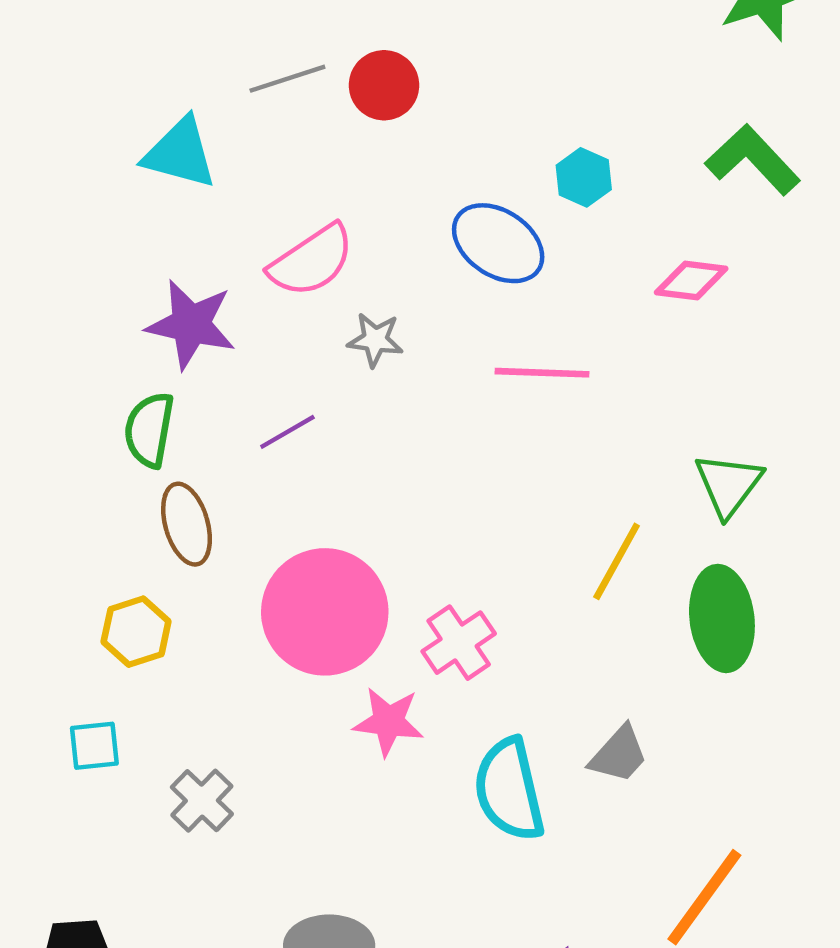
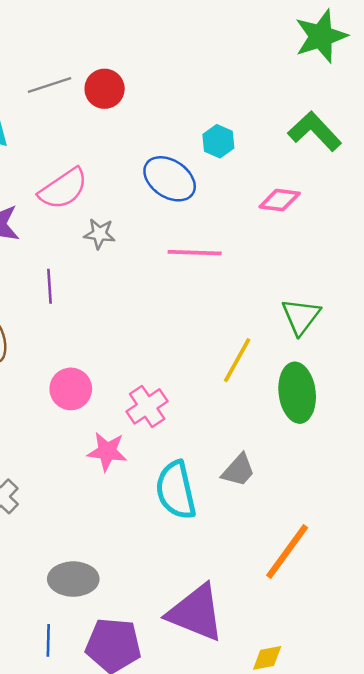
purple line: (287, 432) -> (50, 286), turned -64
pink circle: (325, 612) -> (71, 389), size x0.6

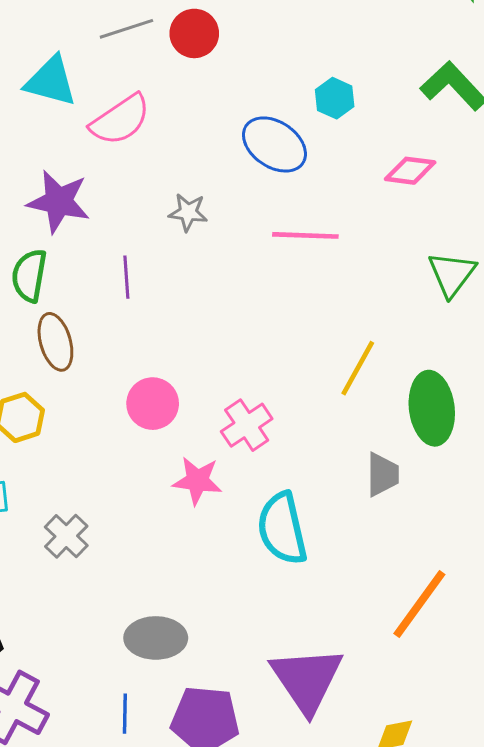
pink semicircle: (63, 189) -> (120, 120), moved
green triangle: (301, 316) -> (452, 274), moved
gray trapezoid: (238, 470) -> (382, 474), moved, turned -42
purple triangle: (196, 613) -> (307, 680), turned 34

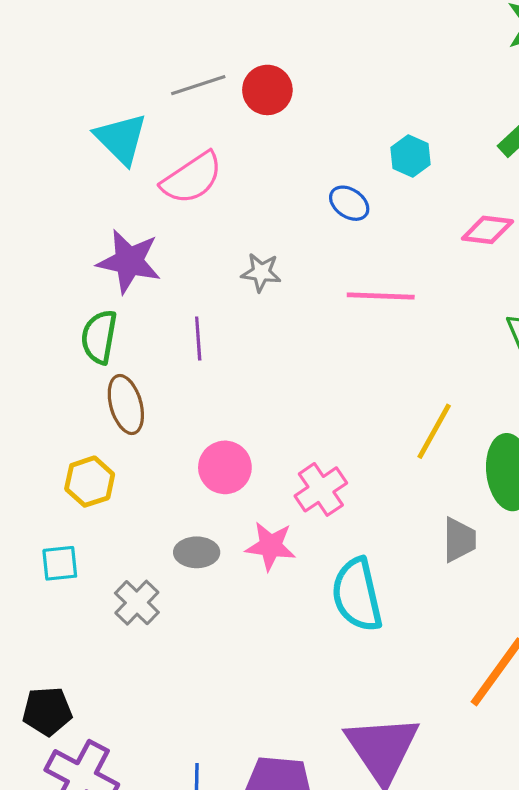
cyan triangle: (51, 81) -> (121, 139), turned 30
blue ellipse: (274, 144) -> (349, 203), size x0.6
gray ellipse: (156, 638) -> (197, 552), moved, size x0.7

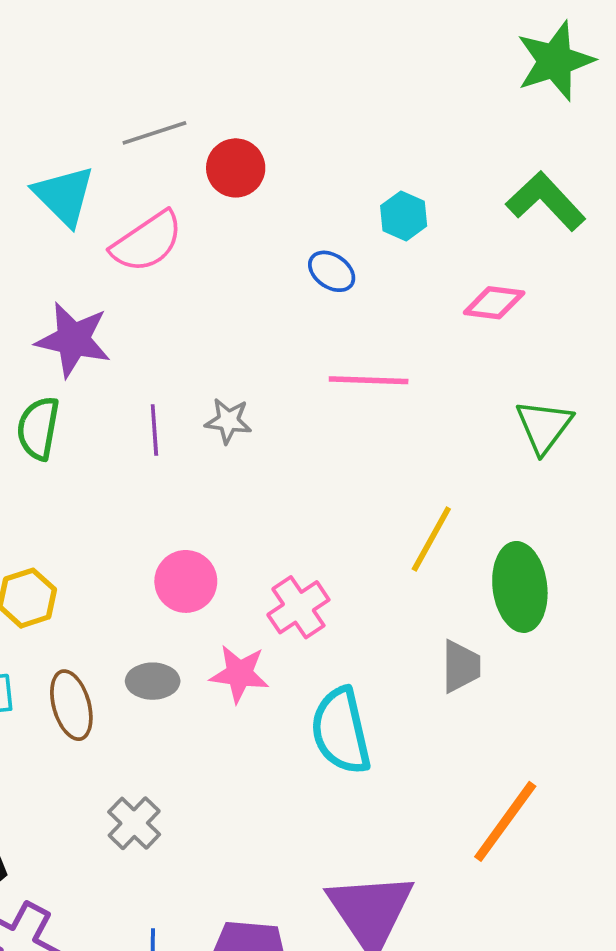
red circle: (267, 90) -> (236, 168), moved
gray star: (261, 272) -> (228, 421), moved
brown ellipse: (126, 404) -> (71, 705), moved
gray cross: (137, 603) -> (134, 823), moved

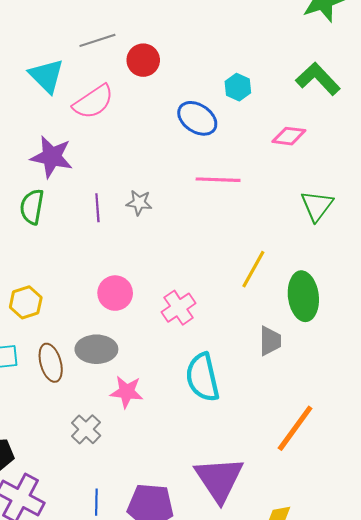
blue ellipse: (332, 271) -> (197, 118), size x1.5
pink star: (239, 674) -> (127, 392), moved
gray ellipse: (153, 681) -> (96, 349), size x1.4

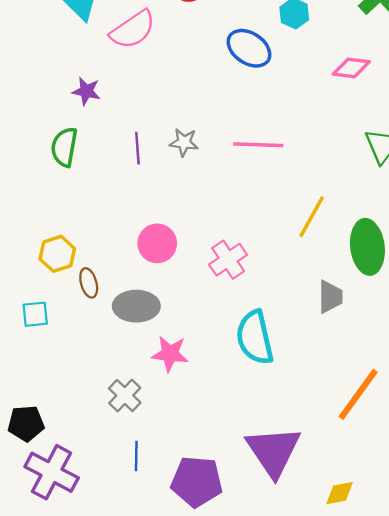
purple star: (52, 157) -> (86, 91), size x0.6
pink line: (218, 180) -> (258, 145), moved
brown ellipse: (51, 363) -> (89, 283), moved, size x0.7
blue line: (96, 502) -> (136, 456), moved

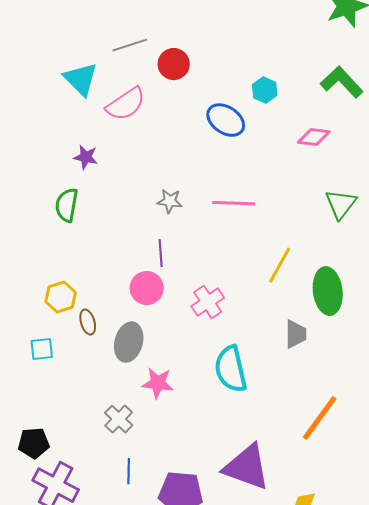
purple line: (137, 148) -> (161, 253), moved
gray ellipse: (136, 306) -> (129, 342), turned -75
purple triangle: (273, 451) -> (247, 467), turned -36

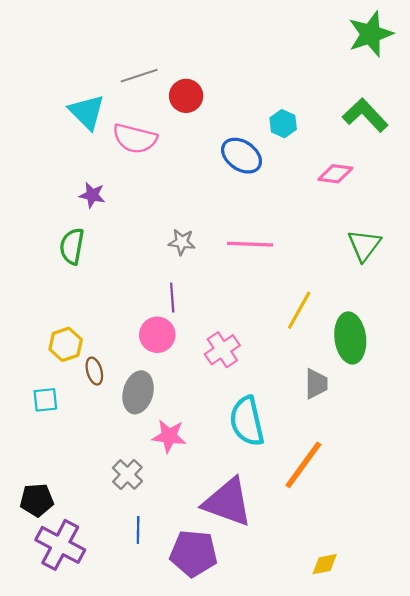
pink semicircle: (126, 104) -> (135, 139), turned 48
orange line: (320, 418) -> (303, 465), moved
purple triangle: (247, 467) -> (228, 502), moved

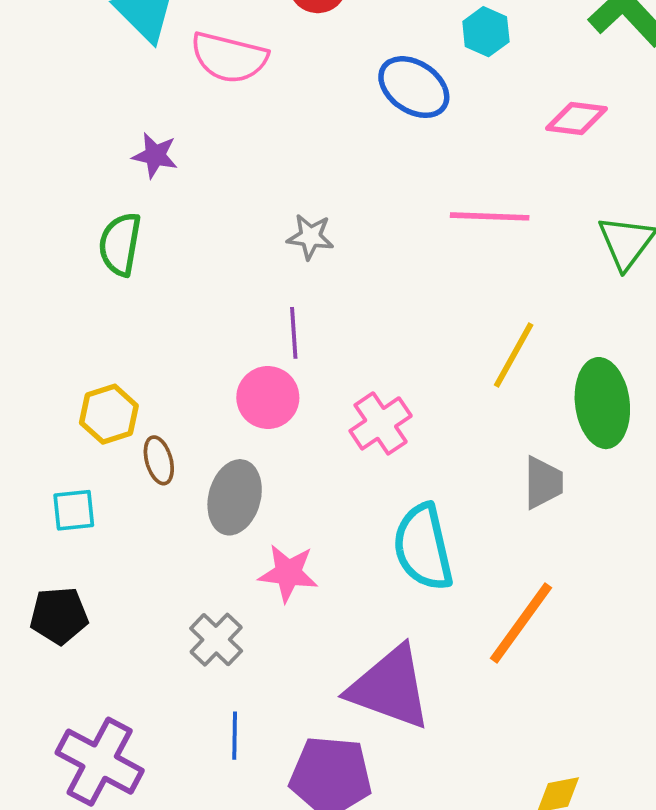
pink line: (250, 244) -> (490, 216), moved
black pentagon: (37, 500) -> (59, 616), moved

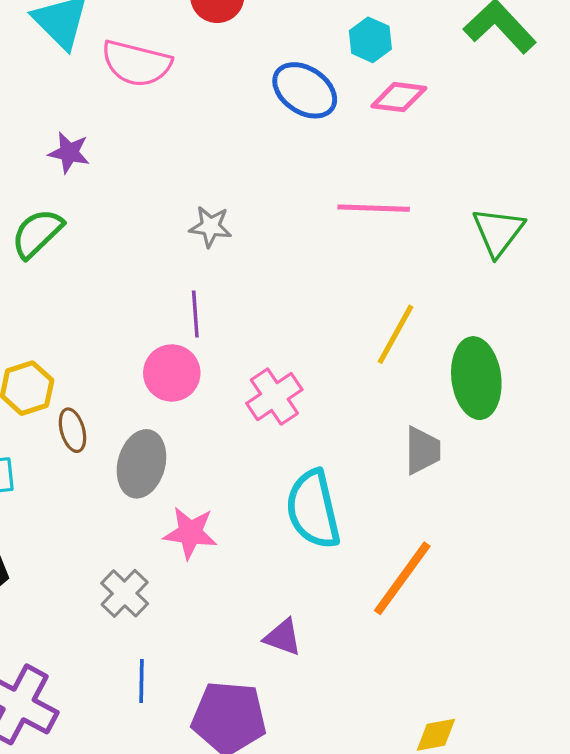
pink diamond: (576, 118) -> (399, 97), moved
green semicircle: (120, 244) -> (37, 233), turned 36
purple triangle: (390, 688) -> (283, 637), size x0.5

